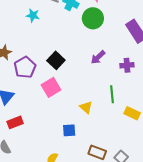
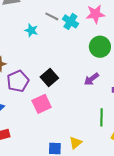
green circle: (93, 18) -> (100, 47), moved
yellow triangle: (86, 107) -> (76, 143), moved, turned 32

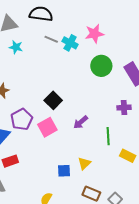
cyan star: (31, 30) -> (16, 47), moved
purple arrow: (91, 79) -> (81, 122), moved
purple pentagon: (18, 81) -> (22, 119), moved

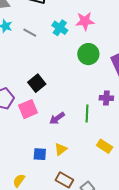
gray line: (51, 39) -> (30, 33), moved
purple arrow: (81, 122) -> (57, 118), moved
green line: (108, 136) -> (87, 113), moved

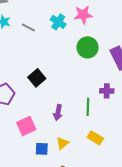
pink square: (28, 109) -> (26, 126), moved
purple arrow: (57, 118) -> (58, 112), turned -42
yellow rectangle: (105, 146) -> (95, 138), moved

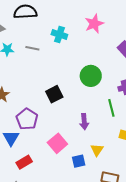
pink star: (83, 15) -> (94, 24), moved
green circle: (87, 47) -> (91, 76), moved
black square: (37, 78) -> (54, 94), turned 30

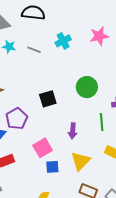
cyan cross: (59, 35) -> (63, 41), turned 35
yellow triangle: (97, 150) -> (80, 161), size x1.5
blue square: (79, 161) -> (52, 167), moved

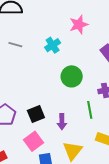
cyan cross: (63, 41) -> (53, 45), moved
black square: (48, 99) -> (36, 114), moved

